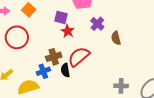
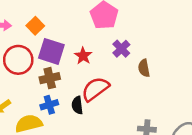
purple square: (61, 17) -> (51, 51), moved, size x1.5
brown cross: (54, 57) -> (50, 78), moved

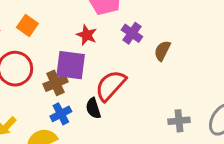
purple square: (51, 51) -> (71, 65), moved
red star: (83, 56) -> (87, 35), moved
brown semicircle: (144, 68) -> (162, 51), turned 48

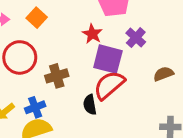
brown semicircle: (162, 51) -> (163, 74), moved, turned 36
purple square: (71, 65) -> (108, 59), moved
blue cross: (61, 114) -> (35, 107), moved

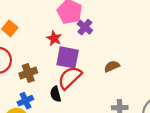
purple cross: (136, 38) -> (85, 27), moved
blue cross: (35, 107) -> (25, 101), moved

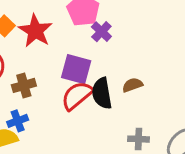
red star: (54, 38) -> (35, 31), moved, size x1.6
black semicircle: (56, 94) -> (102, 93), moved, size x1.5

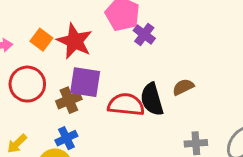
purple square: (76, 69) -> (85, 82), moved
red semicircle: (77, 96) -> (126, 105), turned 52

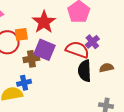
purple cross: (144, 34) -> (92, 42), moved
orange square: (41, 40) -> (21, 34), moved, turned 32
red semicircle: (126, 105) -> (77, 50), moved

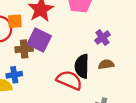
purple cross: (92, 42) -> (102, 38), moved
red semicircle: (77, 50) -> (69, 80), moved

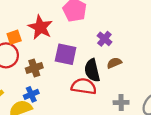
orange square: (15, 21) -> (14, 37), moved
purple square: (39, 40) -> (66, 54), moved

